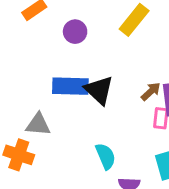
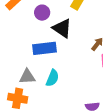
black triangle: (99, 90) -> (62, 28), moved
cyan semicircle: (106, 156) -> (52, 78), moved, turned 54

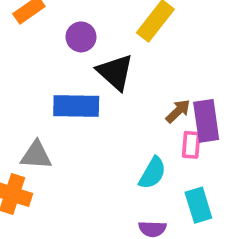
cyan semicircle: (52, 78) -> (152, 173), moved

